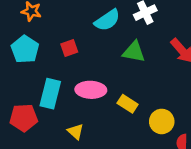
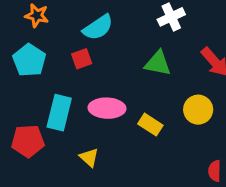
cyan semicircle: (107, 20) -> (98, 27), moved
yellow circle: (162, 121) -> (198, 110), moved

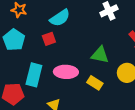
green triangle: (158, 63) -> (100, 55), moved

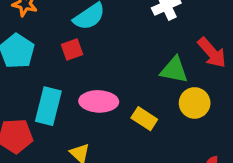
green triangle: (100, 55) -> (174, 70), moved

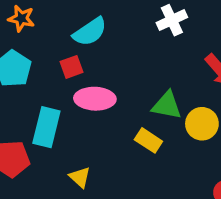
green triangle: (174, 70) -> (167, 105), moved
pink ellipse: (99, 101) -> (95, 99), moved

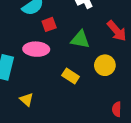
red square: (71, 67) -> (49, 24), moved
green triangle: (167, 105) -> (80, 39), moved

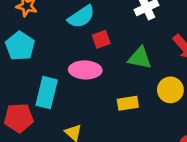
yellow rectangle: (71, 76) -> (128, 103), turned -42

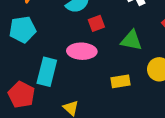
cyan pentagon: (20, 46) -> (23, 29), turned 30
red pentagon: (19, 118) -> (21, 95), turned 30

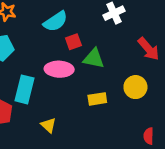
green triangle: (131, 40) -> (94, 58), moved

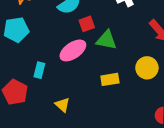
pink ellipse: (59, 69) -> (73, 50), turned -36
cyan rectangle: (25, 89) -> (39, 70), size x0.6

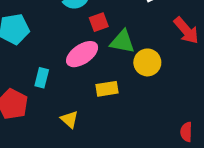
yellow circle: (147, 68) -> (147, 62), moved
yellow rectangle: (110, 79) -> (107, 89), moved

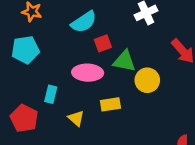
pink ellipse: (82, 54) -> (88, 73), turned 36
yellow triangle: (70, 119) -> (76, 118), moved

